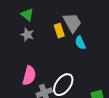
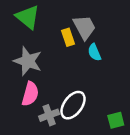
green triangle: (27, 15) -> (28, 17), size x1.5
gray star: (27, 35) -> (28, 61), moved, size x1.6

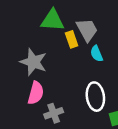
green triangle: (28, 17) -> (52, 20), moved, turned -35
white ellipse: (73, 105) -> (95, 97), moved, turned -44

